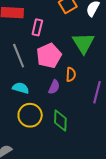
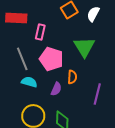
pink pentagon: (49, 56) -> (51, 59), turned -30
cyan semicircle: (21, 88) -> (29, 82), moved

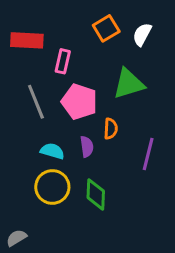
green triangle: (84, 47) -> (129, 84), turned 45
cyan semicircle: (29, 82) -> (52, 151), moved
purple semicircle: (56, 89) -> (87, 147), turned -32

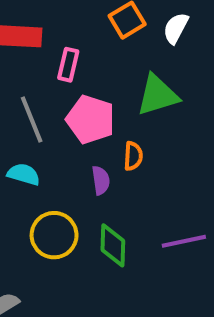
cyan semicircle: (52, 151) -> (24, 174), moved
purple line: (148, 154) -> (184, 241), moved, turned 64

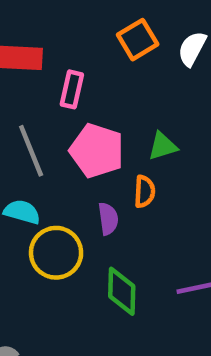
green triangle: (158, 95) -> (163, 146), moved, size x0.6
yellow circle: (54, 235) -> (56, 253), moved

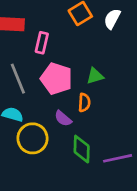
purple semicircle: (108, 219) -> (63, 118), turned 138
green diamond: (122, 291) -> (82, 149), moved

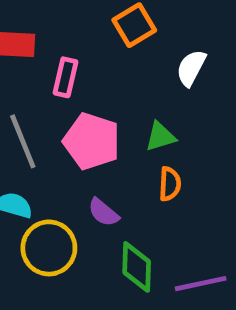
white semicircle: (112, 19) -> (191, 68), moved
orange semicircle: (84, 103) -> (170, 184), moved

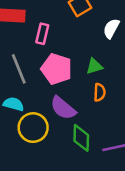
purple semicircle: (103, 212) -> (63, 108), size x1.5

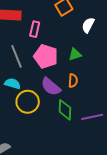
orange semicircle: (100, 92) -> (73, 81), moved

